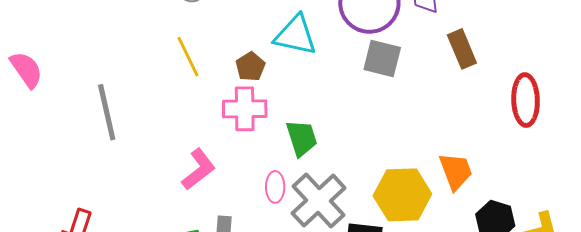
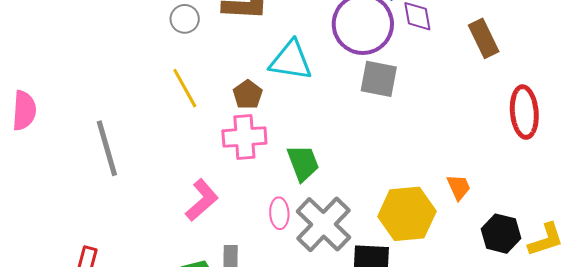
brown rectangle: (462, 49) -> (484, 38), moved
pink semicircle: (26, 70) -> (24, 111), turned 42
orange trapezoid: (456, 171) -> (459, 187), size x0.7

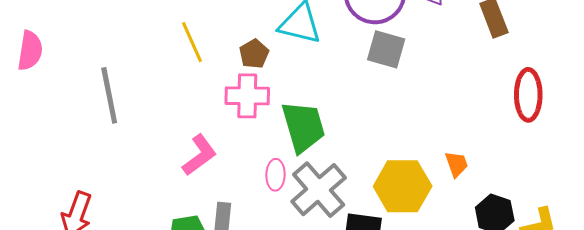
green trapezoid: (303, 163) -> (303, 127), size x1.4

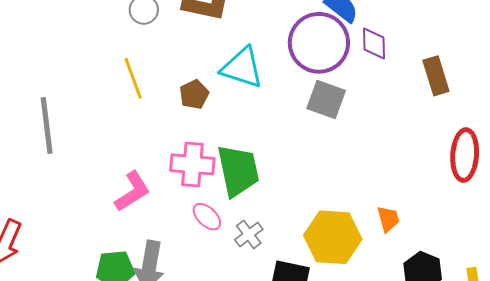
pink cross: (247, 96) -> (192, 164), moved
pink ellipse: (276, 175) -> (207, 217), turned -52
gray cross: (319, 190) -> (249, 234), size x0.5

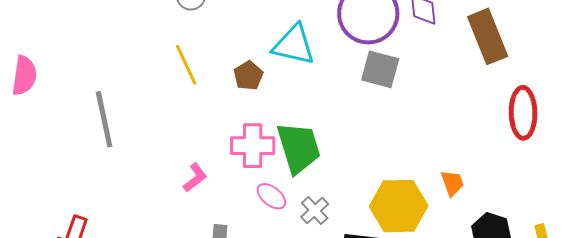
brown rectangle: (436, 76) -> (488, 36), size x1.4
pink L-shape: (132, 191) -> (195, 178), size x0.7

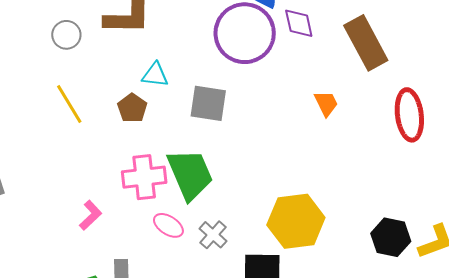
cyan triangle: (294, 45) -> (155, 75), moved, size x0.6
gray square: (380, 69) -> (208, 103), moved
orange trapezoid: (452, 183) -> (326, 103), moved

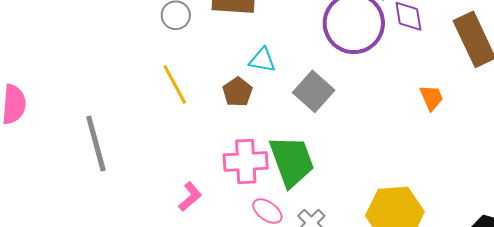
gray square: (208, 103) -> (314, 91), turned 30

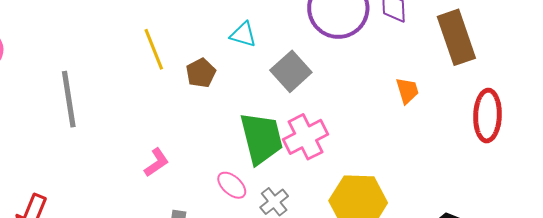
brown pentagon: (238, 92) -> (201, 73), moved
pink cross: (246, 162) -> (306, 137), moved, turned -30

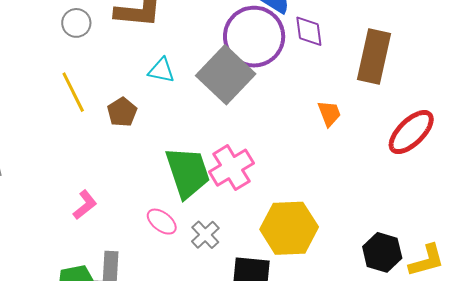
brown rectangle: (456, 37) -> (374, 57), turned 36
gray square: (291, 71) -> (226, 75), moved, size x1.4
red ellipse: (487, 116) -> (411, 132), turned 48

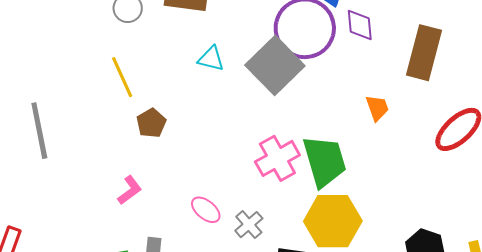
brown pentagon: (122, 112) -> (151, 123), moved
green trapezoid: (188, 172) -> (324, 161), moved

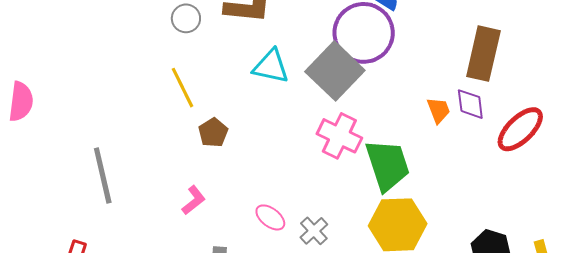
purple diamond: (360, 25) -> (470, 104), moved
cyan triangle: (211, 59) -> (271, 66), size x1.4
gray line: (39, 131) -> (103, 176), moved
pink cross: (277, 158) -> (339, 136), moved, turned -33

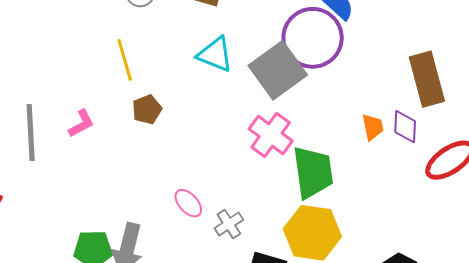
brown rectangle: (483, 54) -> (427, 79), turned -38
pink L-shape: (194, 200) -> (81, 123), moved

